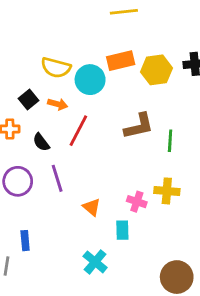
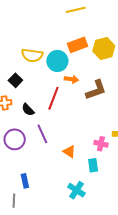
orange arrow: (58, 104) -> (71, 79), moved

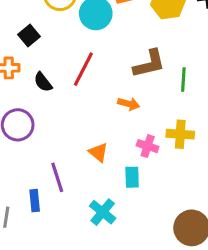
orange arrow: (71, 79) -> (129, 104), moved
purple line: (42, 134) -> (57, 177), moved
blue rectangle: (25, 181) -> (35, 201), moved

